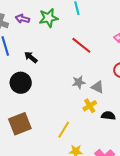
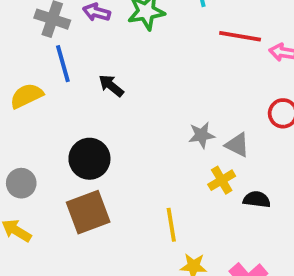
red line: (81, 45) -> (240, 36), moved, turned -30
black circle: (21, 83) -> (89, 159), moved
yellow line: (64, 130) -> (171, 225), turned -42

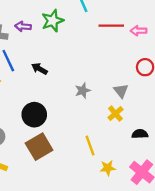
gray star: (202, 135) -> (83, 91), moved
gray triangle: (237, 145) -> (121, 91), turned 35
black semicircle: (257, 199) -> (140, 134), moved

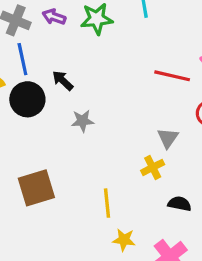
red line: (111, 26) -> (172, 76), moved
gray star: (83, 91) -> (82, 121), moved
black circle: (34, 115) -> (27, 99), moved

